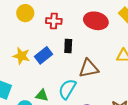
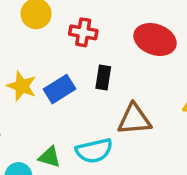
cyan semicircle: (67, 89) -> (94, 151), turned -140

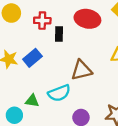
black rectangle: (103, 78) -> (59, 34), moved

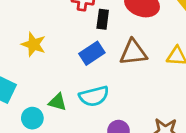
blue rectangle: (32, 58) -> (92, 53), moved
brown triangle: (81, 70) -> (133, 52), moved

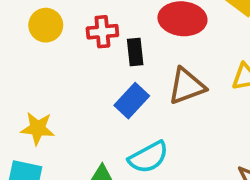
yellow star: (34, 44) -> (38, 128), moved

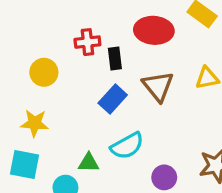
yellow circle: (46, 25) -> (44, 72), moved
brown triangle: (187, 86) -> (158, 86), turned -48

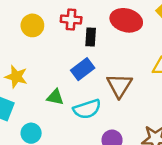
yellow circle: (44, 72) -> (32, 25), moved
brown triangle: (158, 86) -> (119, 85), moved
green triangle: (89, 163) -> (55, 97), moved

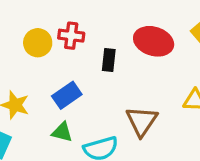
red cross: (71, 20) -> (71, 36), moved
blue rectangle: (83, 69) -> (67, 95), moved

